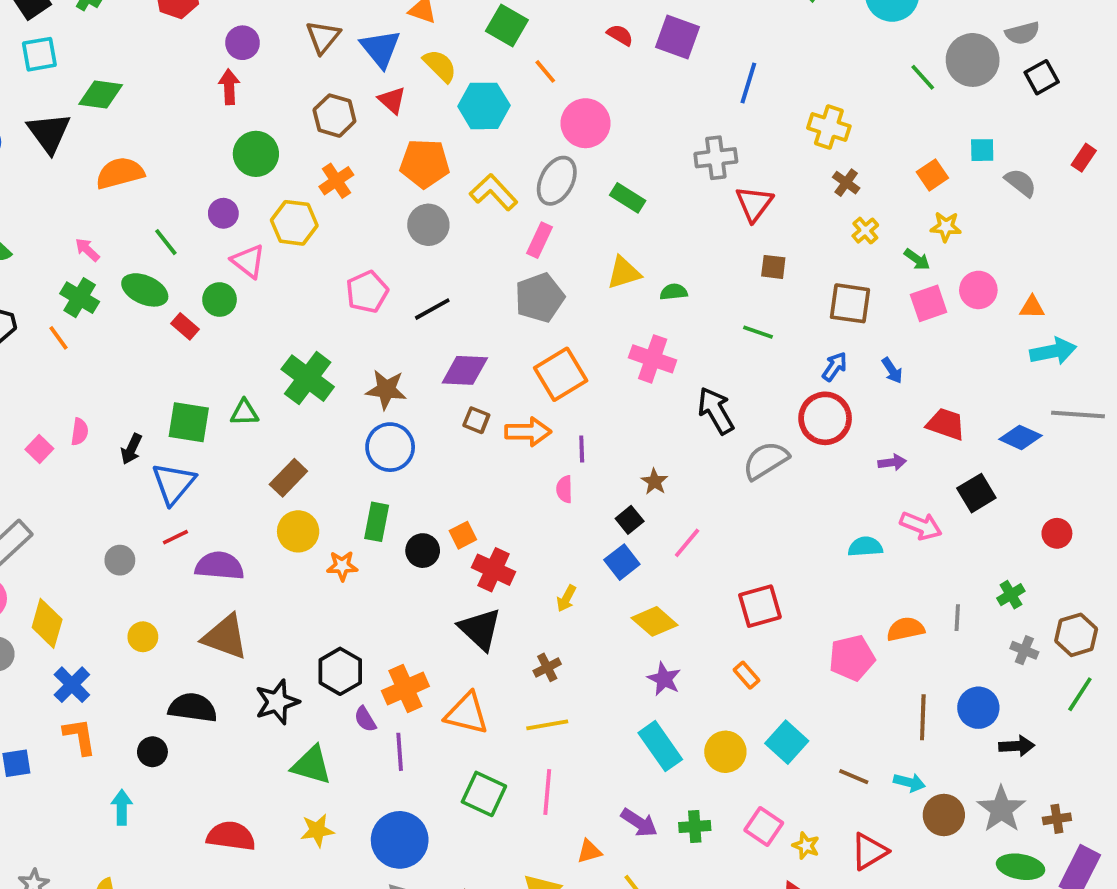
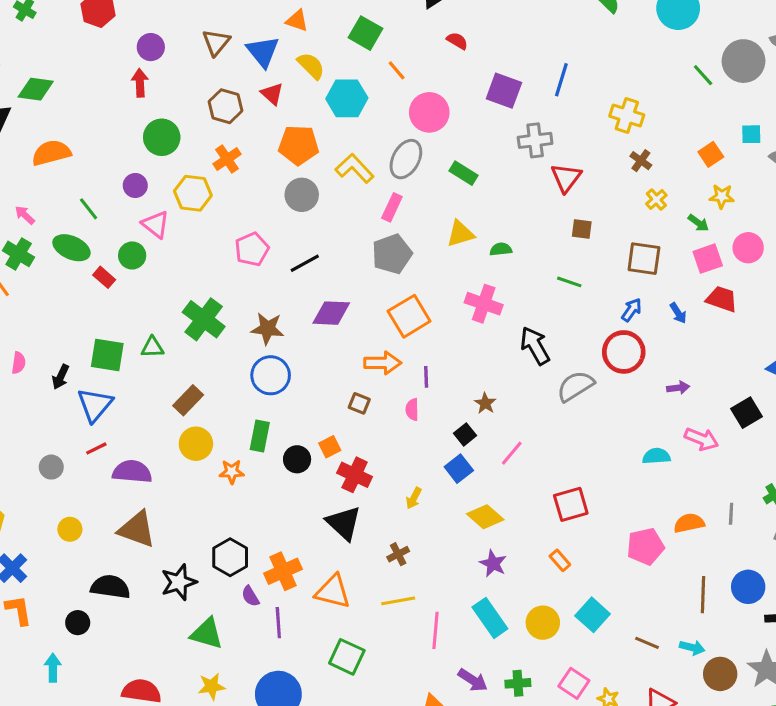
purple square: (678, 37) -> (504, 91), moved
brown square: (476, 420) -> (359, 403), moved
red trapezoid: (946, 424) -> (722, 299), moved
pink line: (547, 792) -> (435, 630), moved

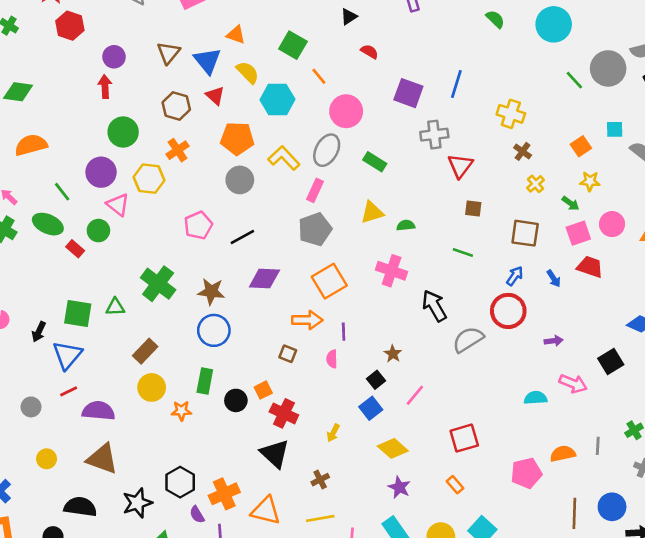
purple circle: (135, 185) -> (101, 172), size x1.5

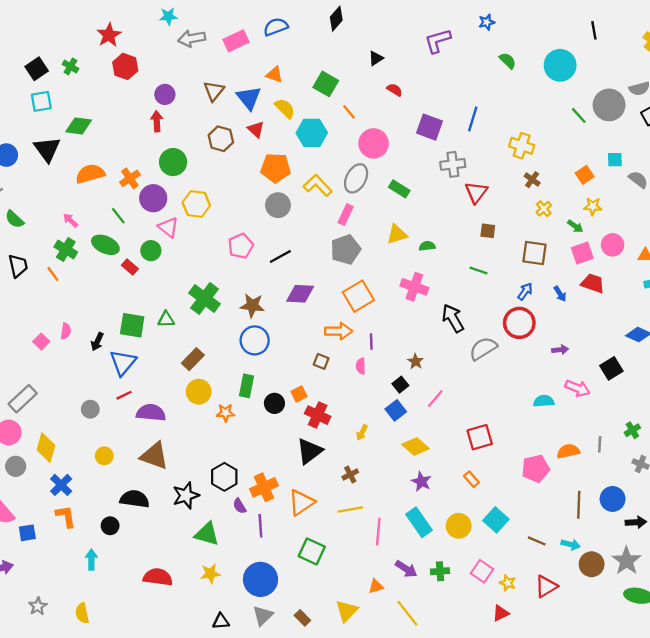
orange cross: (178, 150) -> (130, 178), moved
black triangle: (275, 454) -> (309, 451), turned 40
orange triangle: (266, 511) -> (301, 502), turned -48

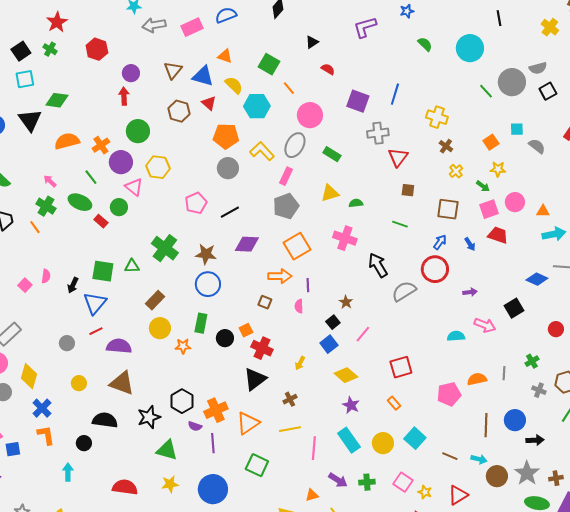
red star: (109, 35) -> (57, 22), moved
blue triangle: (249, 98) -> (203, 76), turned -35
purple semicircle: (239, 506) -> (195, 426), turned -40

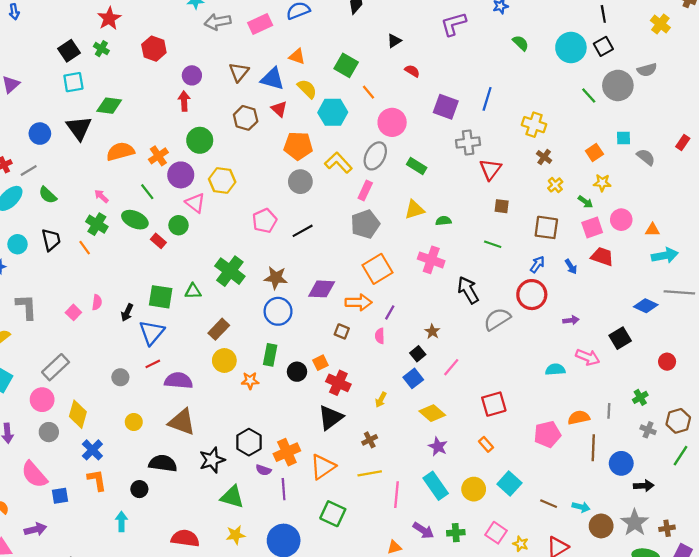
black square: (548, 91) -> (603, 46), moved
purple diamond: (247, 244) -> (322, 289), moved
purple line: (308, 285) -> (390, 312), turned 32
brown line: (486, 425) -> (593, 448), moved

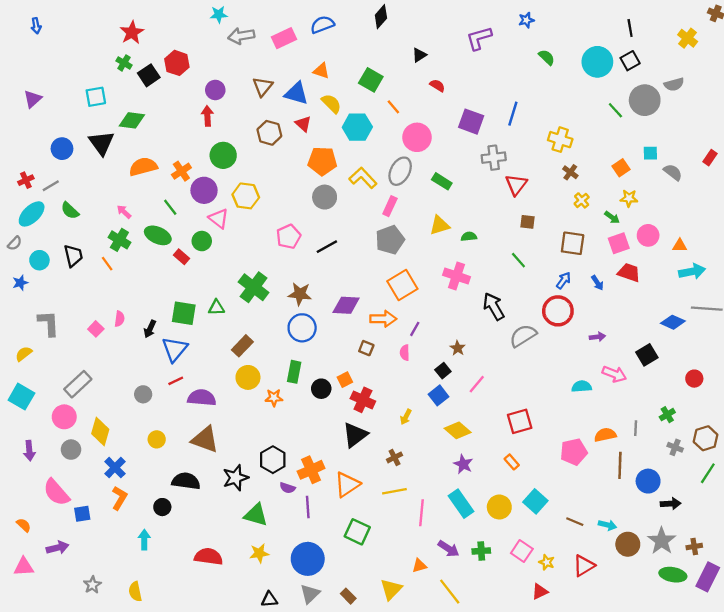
black square: (69, 51) -> (149, 75), moved
green line: (493, 244) -> (518, 260), turned 30
orange L-shape: (97, 480) -> (119, 498), turned 40

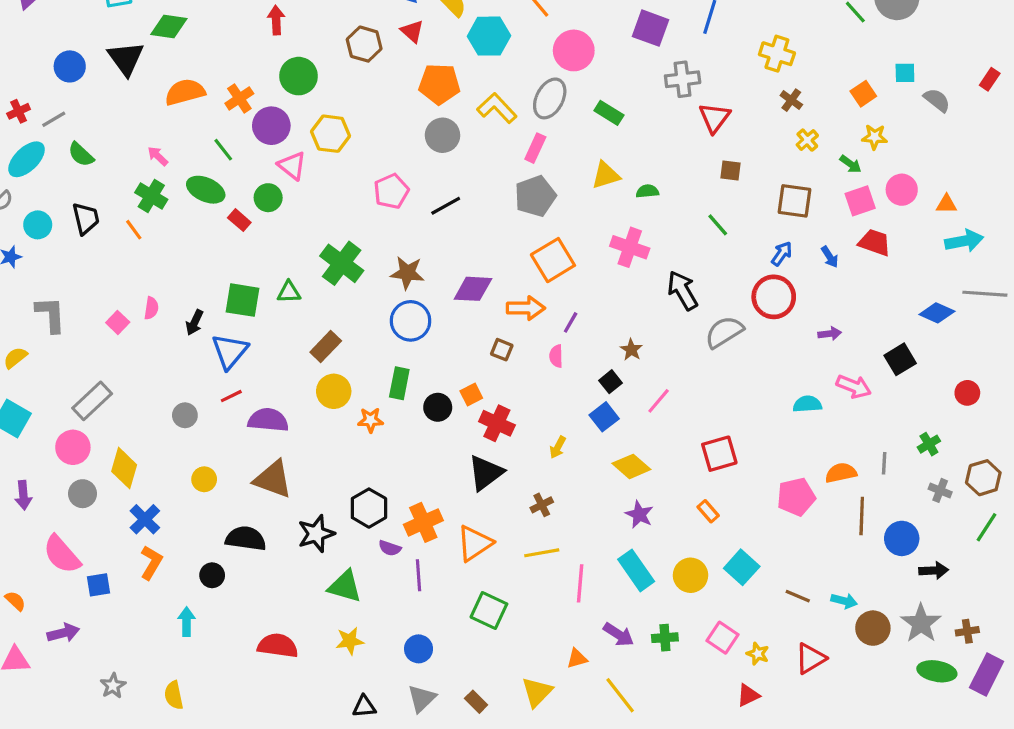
blue circle: (308, 559) -> (419, 649), size x0.6

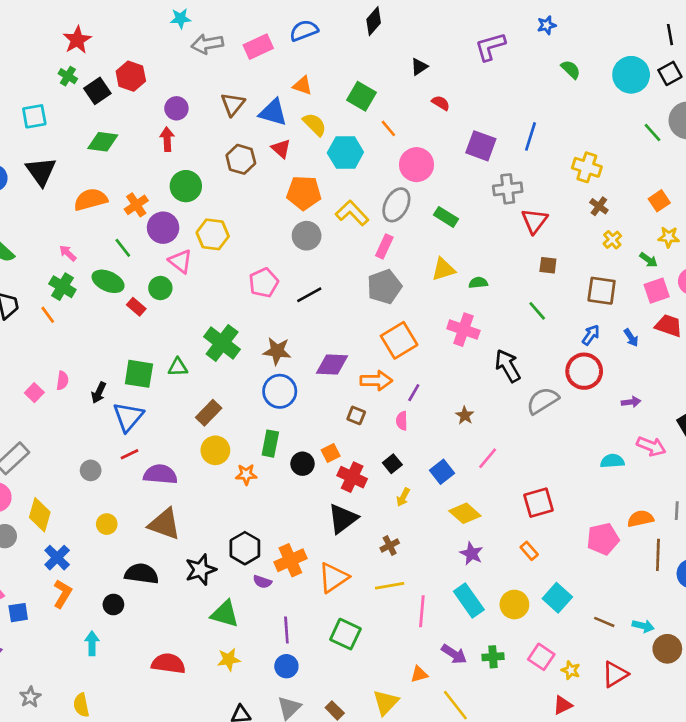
green diamond: (169, 26) -> (103, 142), moved
black square: (611, 382) -> (392, 464), moved
purple line: (419, 575) -> (286, 630), moved

